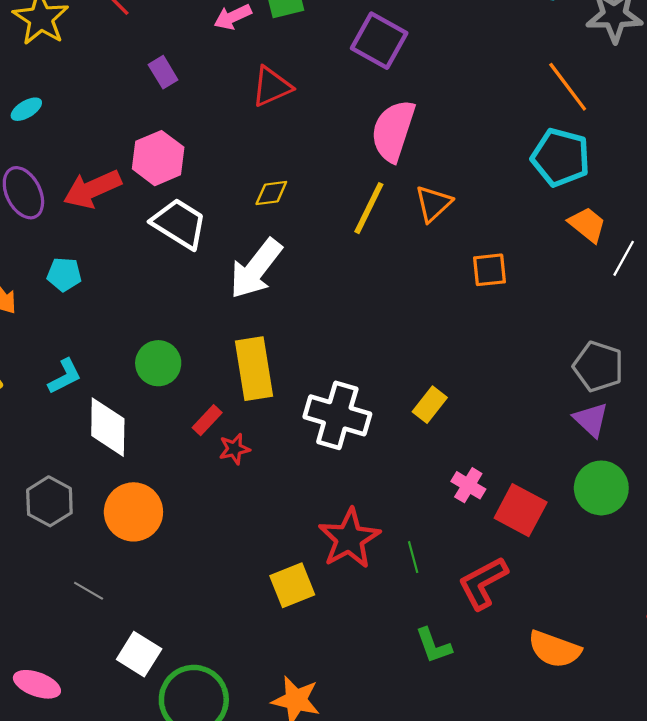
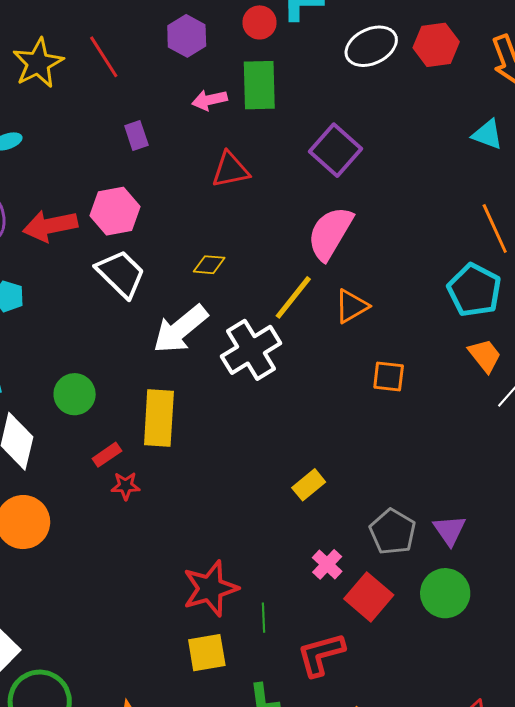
gray pentagon: (598, 366) -> (393, 532), moved
white cross: (337, 415) -> (251, 350), moved, turned 30
yellow square: (292, 585) -> (207, 653), moved

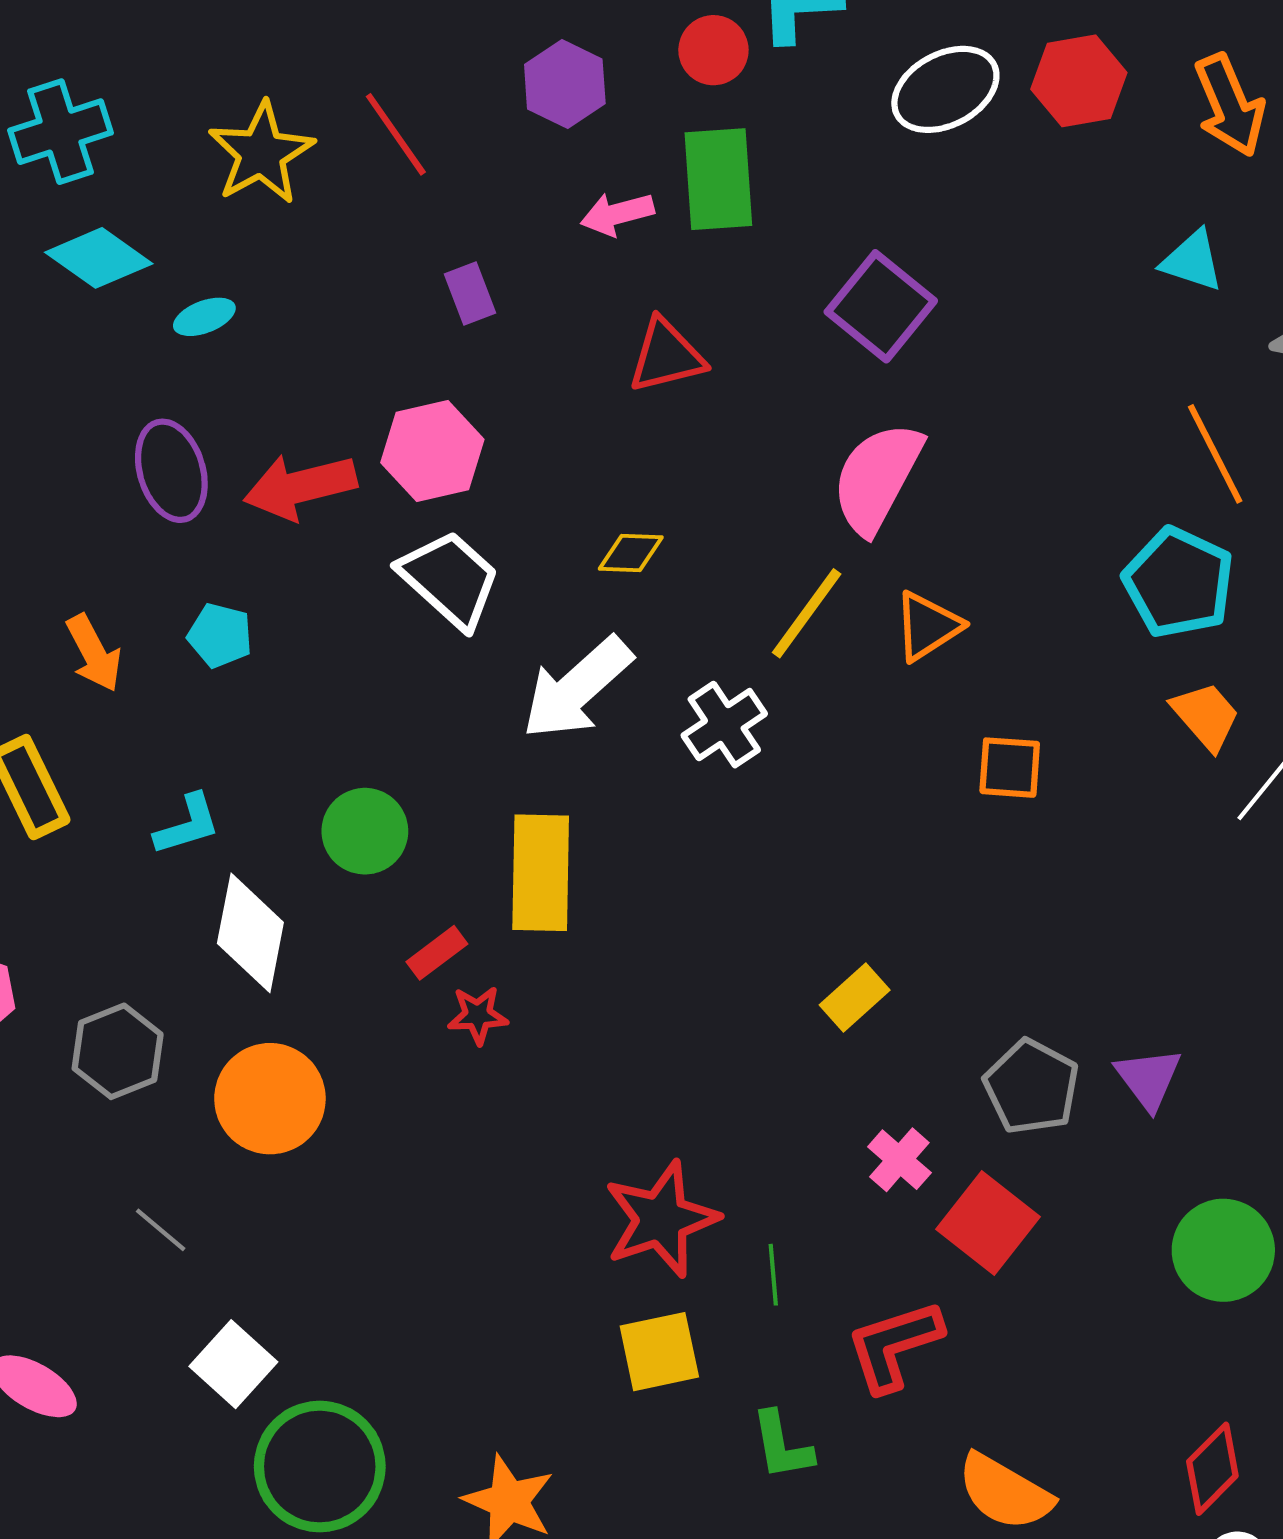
white cross: (251, 350) -> (724, 725), size x0.7
green circle: (445, 593) -> (1223, 1250), moved

